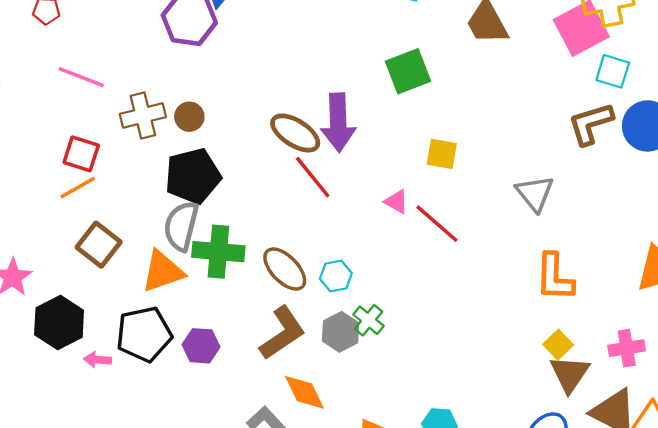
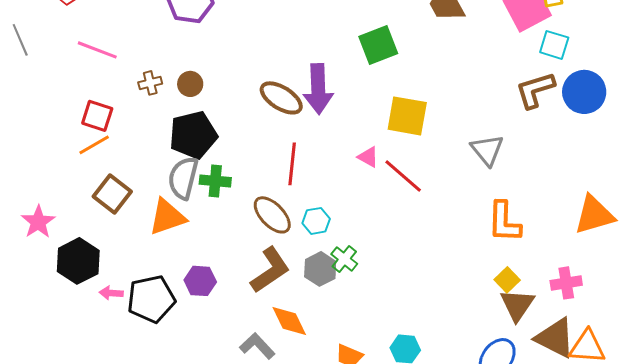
brown cross: (143, 116) -> (150, 83), size x0.6
yellow square: (442, 154) -> (407, 116), size x1.5
red line: (313, 177) -> (292, 164), moved, turned 45
green cross: (218, 252) -> (215, 181), moved, size x0.7
black pentagon: (144, 334) -> (151, 299), moved

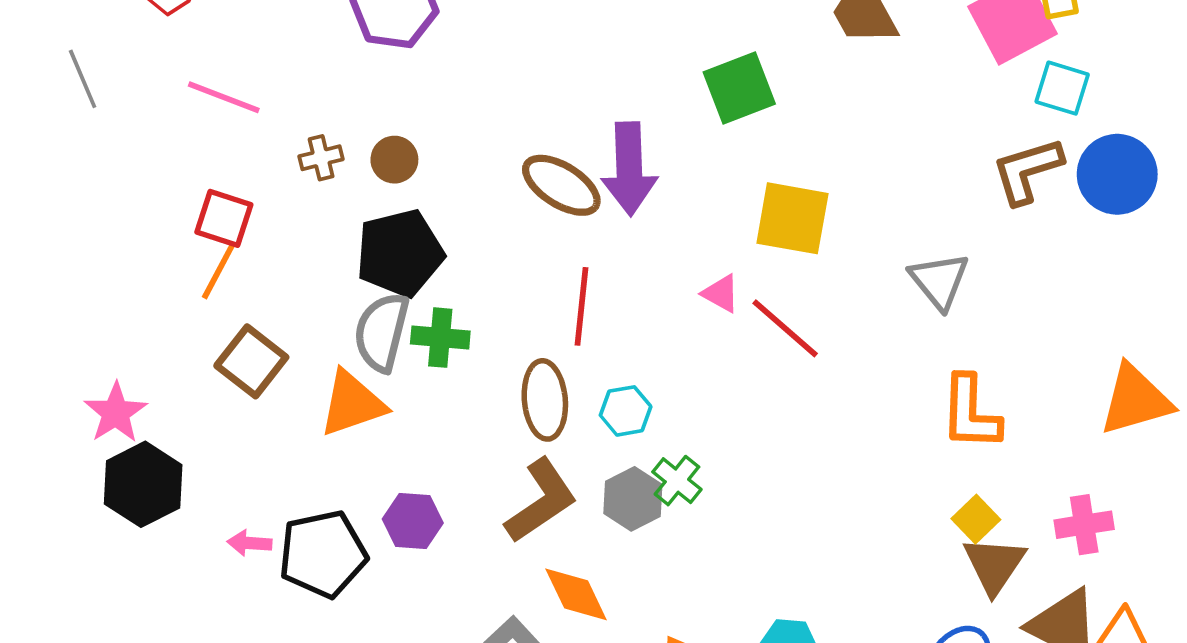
orange line: (94, 145) -> (218, 271), turned -32
brown ellipse: (272, 215) -> (545, 400), turned 39
black hexagon: (78, 261) -> (143, 484), moved

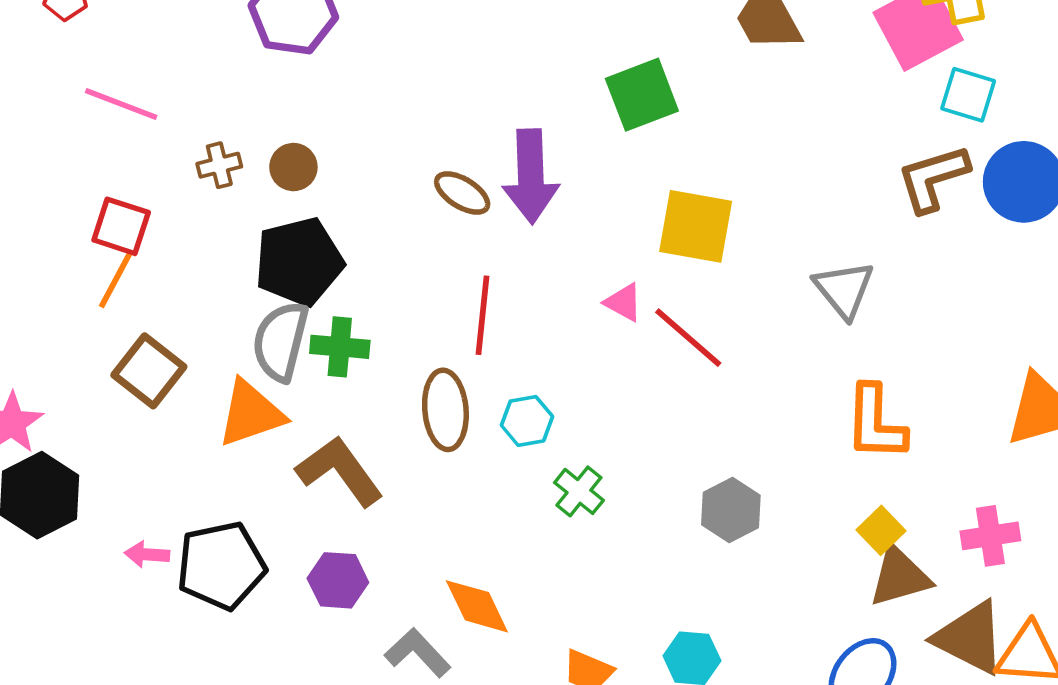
brown ellipse: (561, 185) -> (462, 193), size x0.7
gray hexagon: (633, 499) -> (731, 510), moved
brown L-shape: (541, 501) -> (340, 471), moved, turned -92
purple hexagon: (413, 521) -> (338, 580), moved
brown triangle: (994, 565) -> (900, 577), turned 40

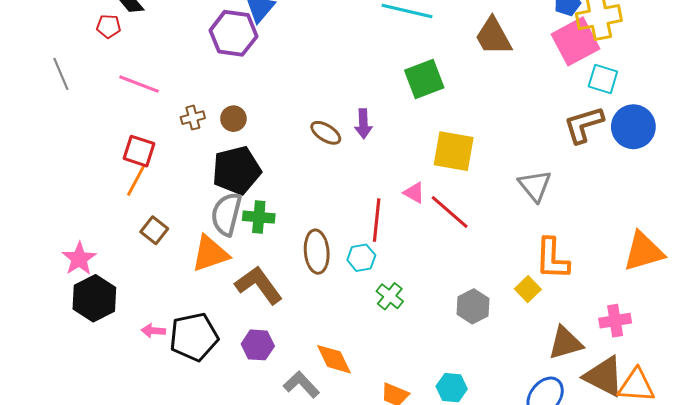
purple arrow: (531, 176) -> (363, 124), size x0.6
red line: (483, 315) -> (377, 220), moved
brown square: (149, 371) -> (154, 230), size x0.7
yellow square: (881, 530) -> (528, 289), moved

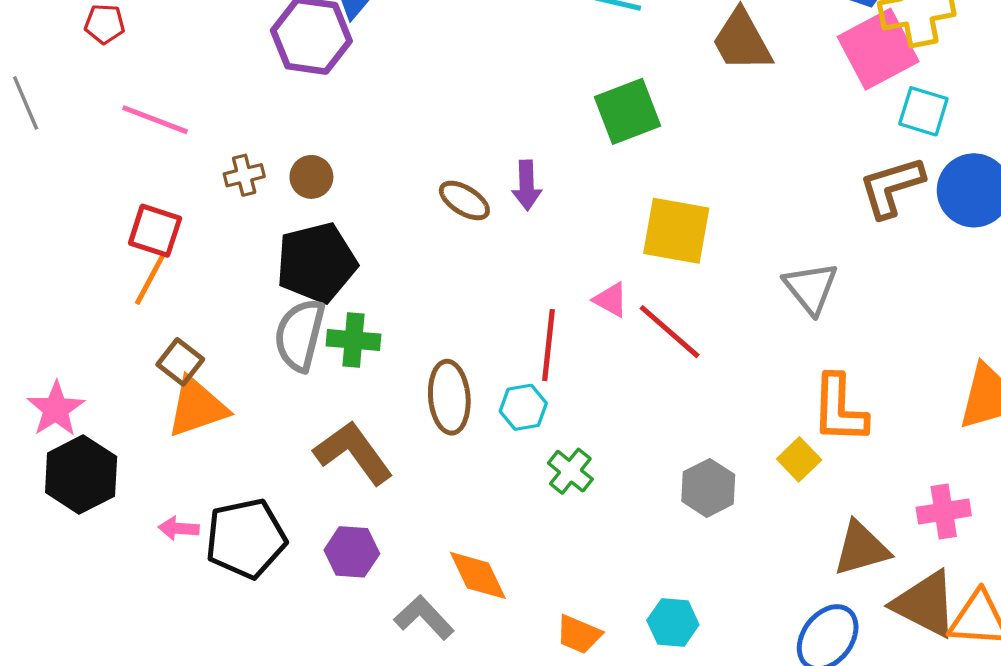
orange triangle: (210, 254) -> (197, 407), moved

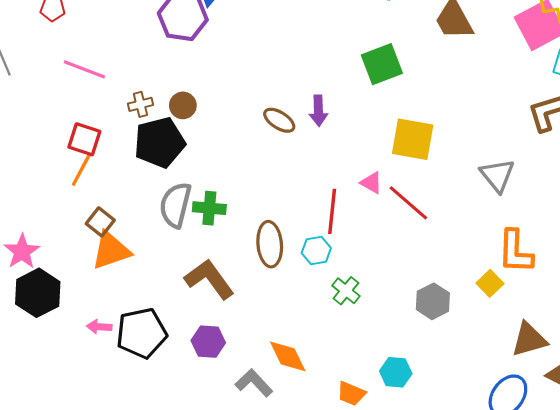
black pentagon: (316, 263) -> (160, 142), moved
cyan hexagon: (673, 623) -> (396, 372), moved

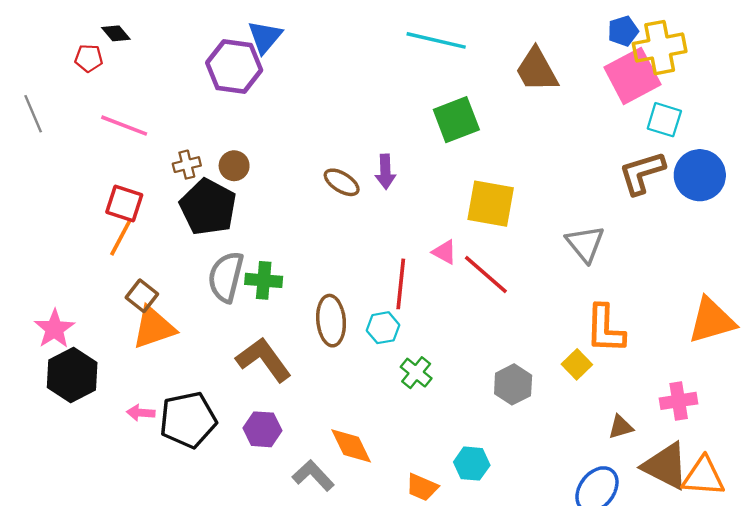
black pentagon: (160, 142) -> (208, 207), turned -30
brown triangle: (529, 339) -> (621, 427), size x0.6

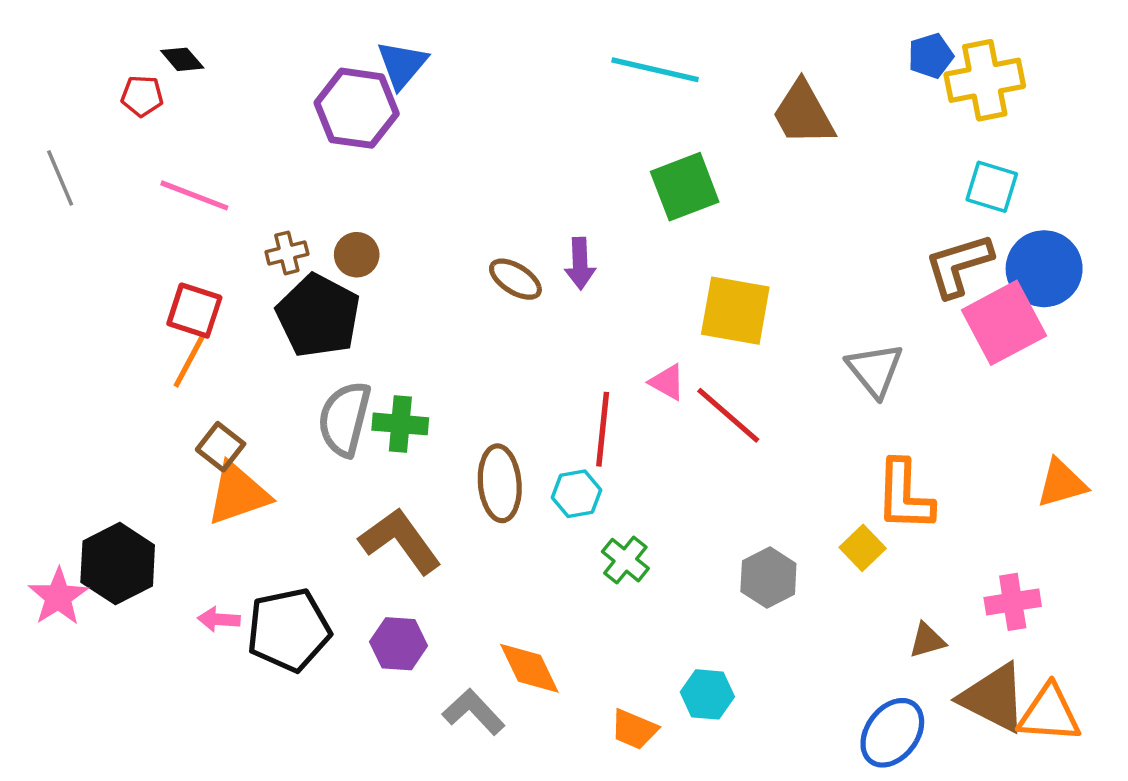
pink square: (632, 76) -> (1004, 323), moved
orange triangle: (712, 321) -> (1062, 483), size x0.7
pink star: (54, 329) -> (58, 597), moved

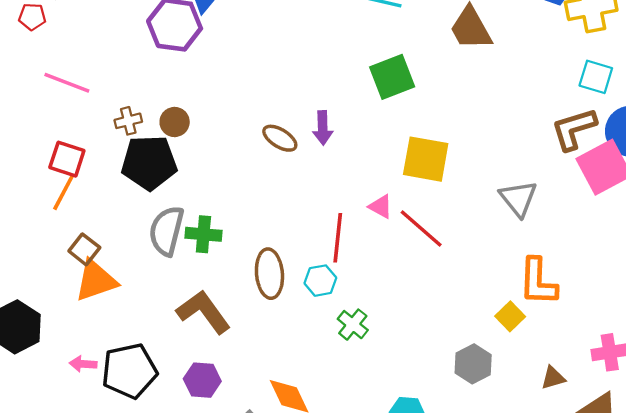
black pentagon: (318, 316) -> (149, 163), turned -30
gray hexagon: (768, 577) -> (473, 364), moved

